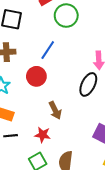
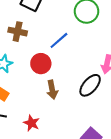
brown arrow: (55, 110) -> (52, 90), moved

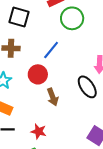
black ellipse: (90, 85) -> (87, 87), turned -65

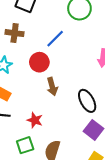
black ellipse: (87, 87) -> (87, 101), moved

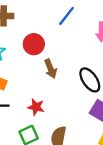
blue line: (55, 39) -> (67, 16), moved

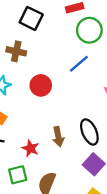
brown arrow: (51, 69) -> (58, 137), moved

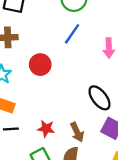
brown arrow: (58, 137) -> (77, 132), moved

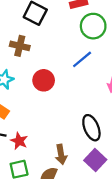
red star: (46, 129) -> (19, 141), moved

